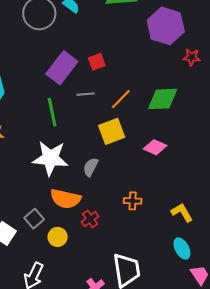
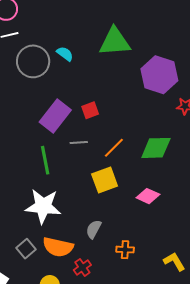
gray semicircle: (91, 167) -> (94, 229), moved
gray square: (34, 219) -> (26, 249), moved

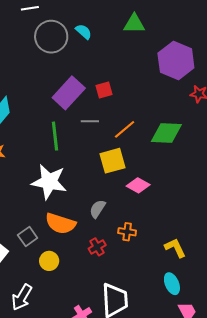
green triangle: (115, 42) -> (134, 24), size x0.7
pink diamond: (148, 196) -> (138, 185), moved
gray square: (26, 249) -> (28, 237), moved
red cross: (82, 267) -> (97, 247), moved

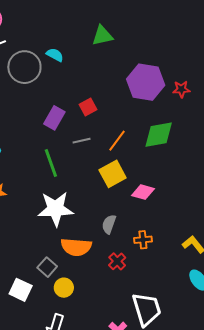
purple hexagon: (176, 60) -> (146, 82), moved
purple rectangle: (69, 93) -> (54, 118), size x0.7
yellow circle: (49, 261) -> (64, 288), moved

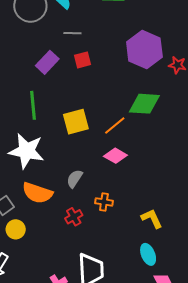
gray line: (82, 141) -> (72, 33), moved
orange line: (117, 141) -> (115, 126), moved
yellow square: (113, 174) -> (76, 122), moved

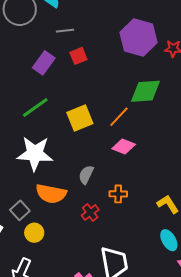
green line: (33, 105) -> (35, 107), turned 68

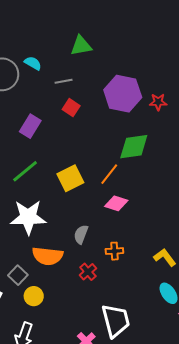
gray line: (65, 31) -> (64, 81), moved
red square: (78, 56) -> (71, 108), moved, turned -30

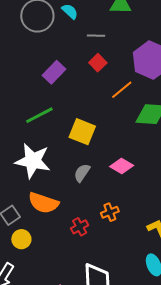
orange line: (109, 174) -> (122, 90), moved
yellow square: (70, 178) -> (82, 132), turned 36
gray semicircle: (81, 234) -> (82, 173), moved
orange cross: (114, 251) -> (110, 212), turned -30

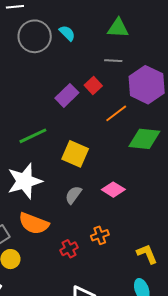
gray line: (96, 36) -> (113, 61), moved
purple rectangle: (54, 72) -> (67, 95), moved
white star: (33, 161) -> (25, 181), turned -30

